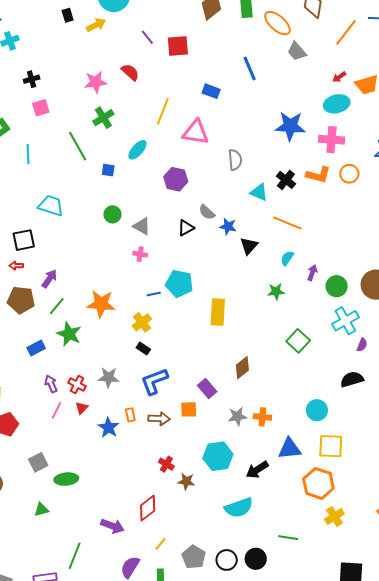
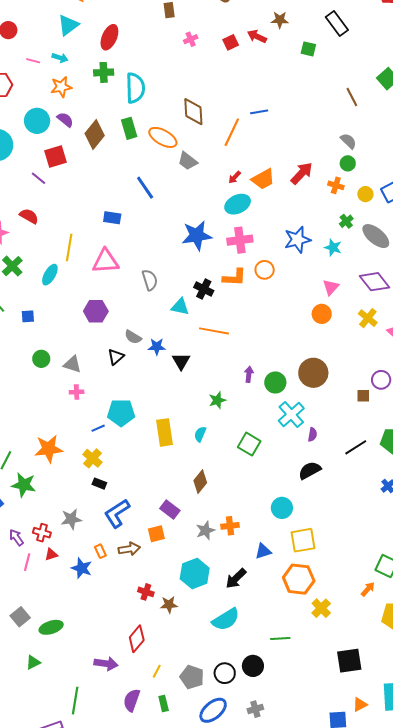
red square: (178, 46) -> (56, 157), moved
cyan ellipse: (137, 150) -> (50, 275), moved
cyan semicircle: (287, 258) -> (200, 434), moved
red triangle: (82, 408) -> (51, 554), turned 40
blue triangle: (290, 449) -> (263, 551), size x0.7

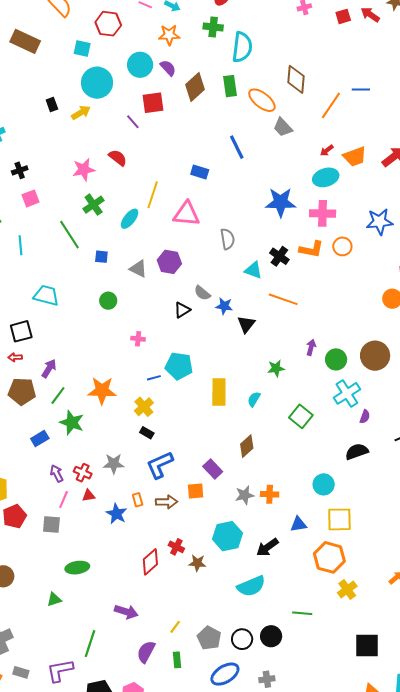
gray triangle: (72, 364) -> (138, 269), moved
gray square: (20, 617) -> (51, 524), moved, turned 36
red diamond: (137, 639) -> (150, 562), moved

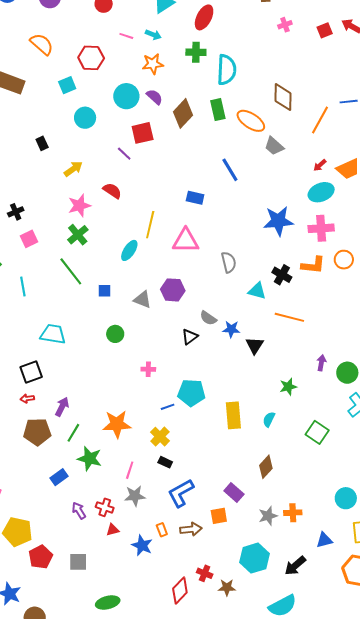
cyan square: (82, 49) -> (67, 85), turned -30
cyan circle: (97, 83) -> (85, 118), size x0.7
yellow arrow: (81, 113) -> (73, 169), moved
green cross: (94, 205) -> (78, 235), moved
pink line: (64, 500) -> (130, 470), moved

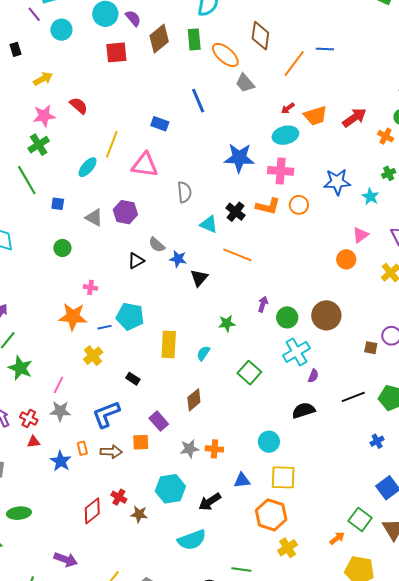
purple line: (124, 154) -> (34, 14), moved
orange star: (117, 424) -> (73, 317), moved
black rectangle: (165, 462) -> (133, 379), moved

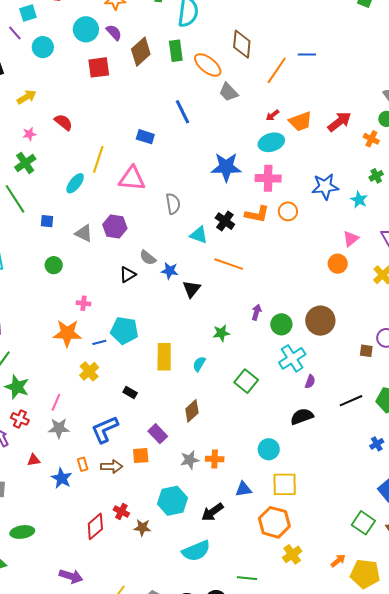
pink star: (44, 116) -> (29, 134), size x0.6
red cross: (29, 418) -> (20, 419), moved
orange arrow: (337, 538) -> (338, 561), moved

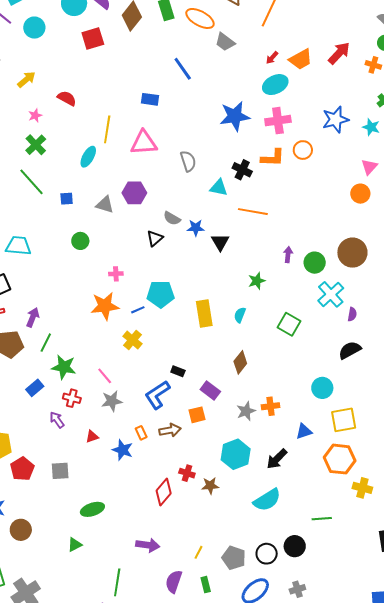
black rectangle: (130, 393) -> (178, 371), moved
pink line: (56, 402) -> (105, 376), turned -54
yellow cross: (292, 554) -> (362, 488), turned -30

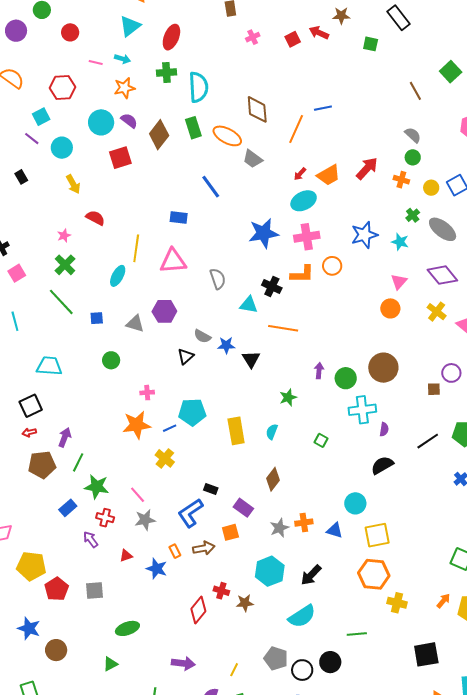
yellow arrow: (26, 79) -> (73, 184), moved, turned 102
cyan cross: (331, 294) -> (362, 410), turned 36
green square: (289, 324) -> (321, 440), size x0.6
blue triangle: (304, 431) -> (335, 530), moved, turned 36
gray pentagon: (234, 558) -> (276, 658), moved

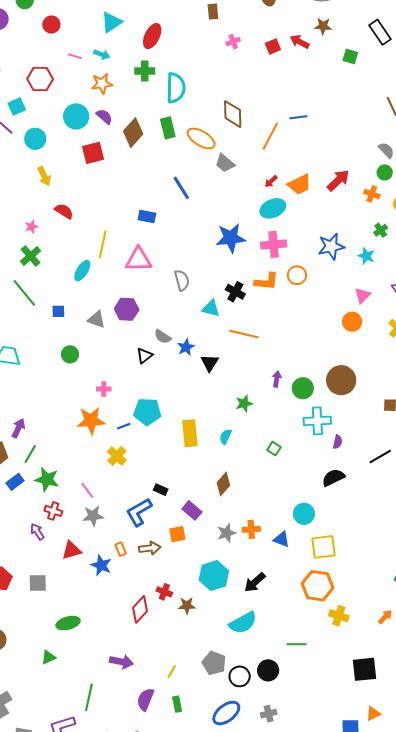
blue star: (226, 345) -> (186, 347), turned -30
blue rectangle: (68, 508) -> (15, 482), moved
red triangle: (126, 556) -> (71, 550), size x1.5

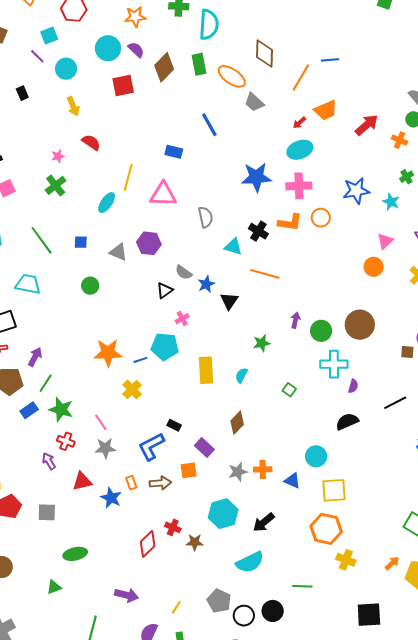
orange trapezoid: (299, 184) -> (326, 110), moved
green line: (24, 293) -> (42, 240), moved
pink cross: (104, 389) -> (182, 319), moved, turned -32

